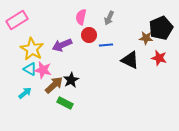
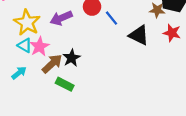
blue line: (106, 45) -> (111, 18), turned 56
pink star: (43, 70) -> (40, 47), turned 30

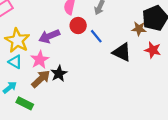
pink star: (40, 47) -> (40, 60), moved
green rectangle: (65, 84) -> (25, 103), moved

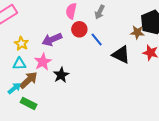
yellow star: (17, 40) -> (21, 44), size x0.6
cyan triangle: (15, 62) -> (19, 64), turned -32
brown arrow: (41, 79) -> (29, 80), moved

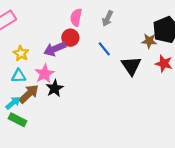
red circle: (79, 29) -> (70, 38), moved
black triangle: (121, 55) -> (131, 66), turned 30
black star: (61, 75) -> (55, 88), moved
green rectangle: (29, 103) -> (18, 120), moved

